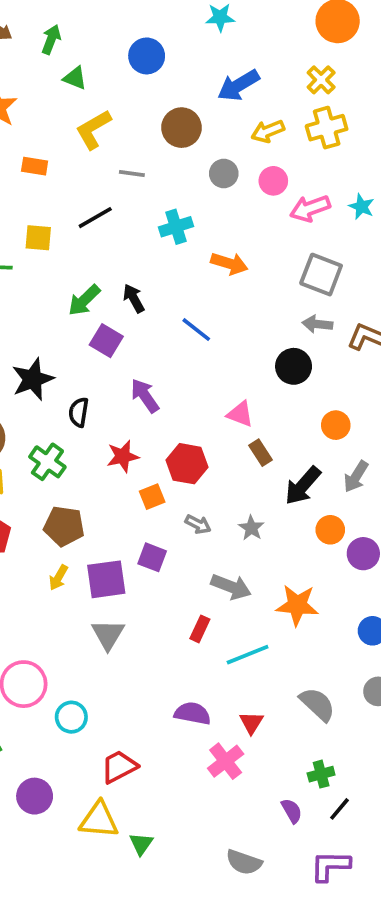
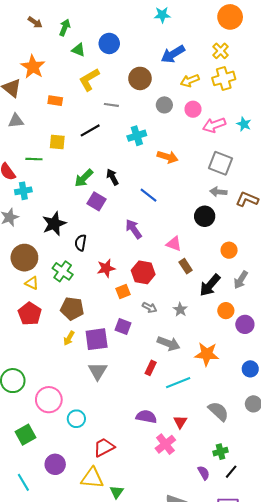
blue circle: (147, 56) -> (109, 43), moved
purple arrow: (145, 396) -> (134, 229), moved

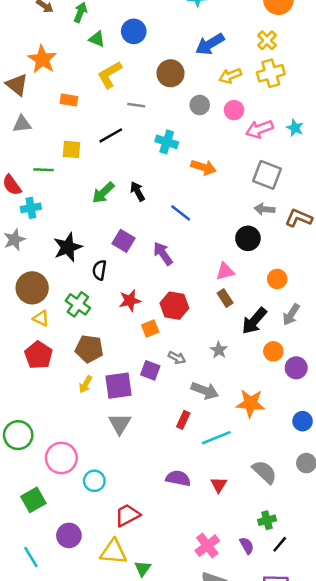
cyan cross: (137, 136) -> (167, 142), turned 36
purple square: (97, 201) -> (124, 241), moved
pink triangle: (174, 244) -> (225, 271), moved, turned -35
gray arrow: (150, 307) -> (177, 358), moved
pink cross: (165, 444) -> (207, 546), moved

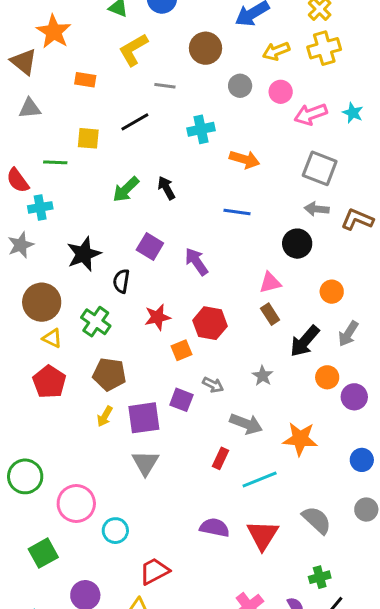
cyan cross: (167, 142) -> (201, 129), turned -30
blue line: (181, 213) -> (237, 212), moved, turned -30
red triangle: (219, 485) -> (263, 535), size x1.6

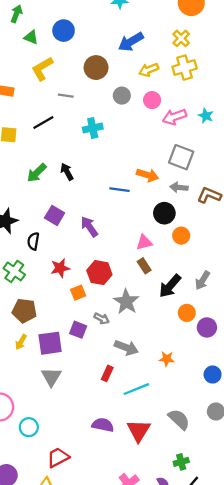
orange arrow: (245, 159) -> (148, 175), moved
orange circle: (332, 292) -> (181, 236), moved
gray star: (263, 376) -> (126, 302), moved, size x1.6
orange star: (300, 439) -> (167, 359), size x0.6

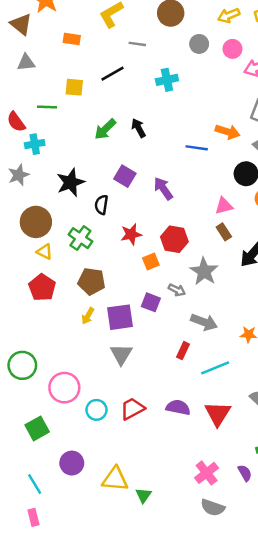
red trapezoid: (58, 457) -> (132, 409), moved

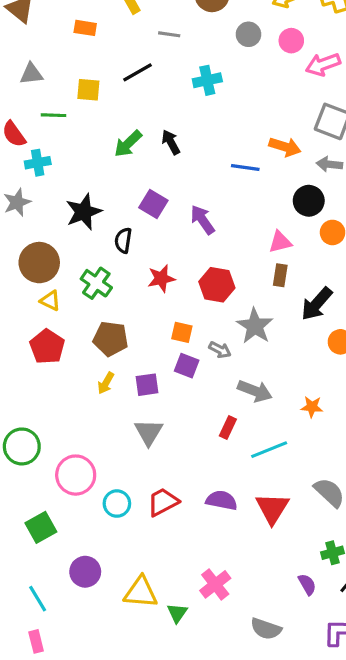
gray triangle: (26, 62) -> (31, 74), moved
brown rectangle: (224, 232) -> (280, 275), turned 42
orange square: (151, 262) -> (182, 332), moved, turned 35
purple square: (120, 317) -> (147, 385), size x0.7
pink cross: (207, 473) -> (215, 584), moved

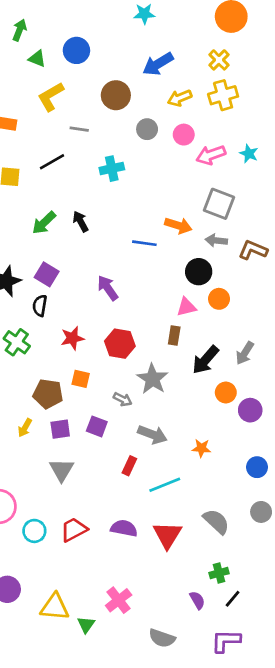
purple square: (153, 204) -> (47, 274), moved
pink triangle: (280, 242) -> (186, 307), moved
orange square: (182, 332) -> (81, 379), moved
brown pentagon: (111, 339) -> (48, 394), moved
purple square: (187, 366) -> (97, 426), moved

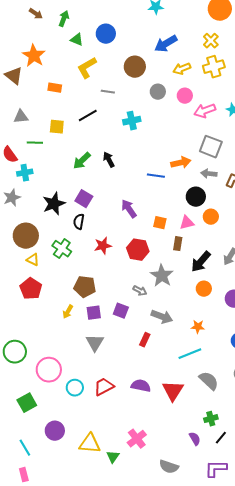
orange arrow: (178, 226) -> (181, 163), turned -30
orange square: (81, 379) -> (160, 223), moved
orange circle: (226, 392) -> (204, 289), moved
cyan line: (165, 485) -> (190, 354), moved

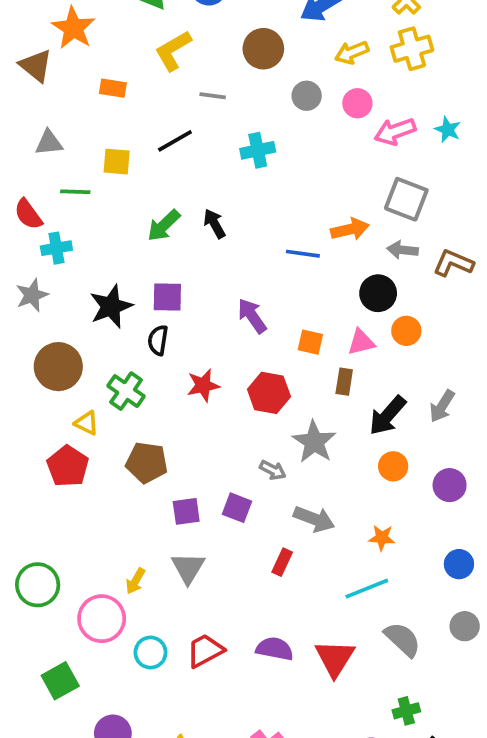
purple square: (84, 199) -> (167, 297), turned -30
yellow triangle: (33, 260) -> (87, 423), moved
brown pentagon: (85, 287) -> (147, 463), moved
yellow arrow: (68, 312) -> (135, 581), moved

